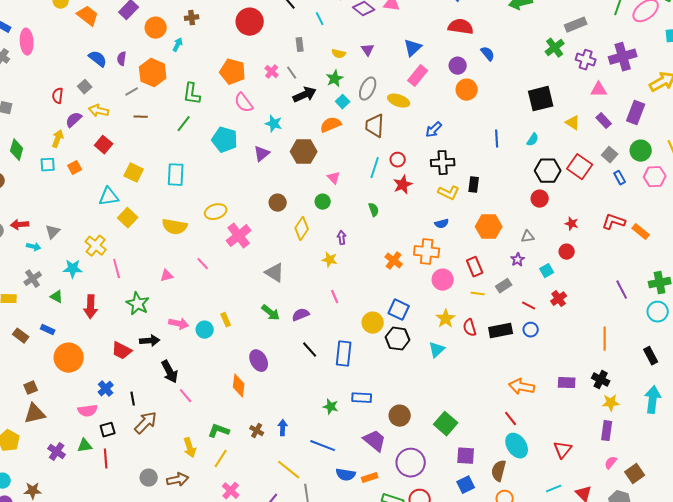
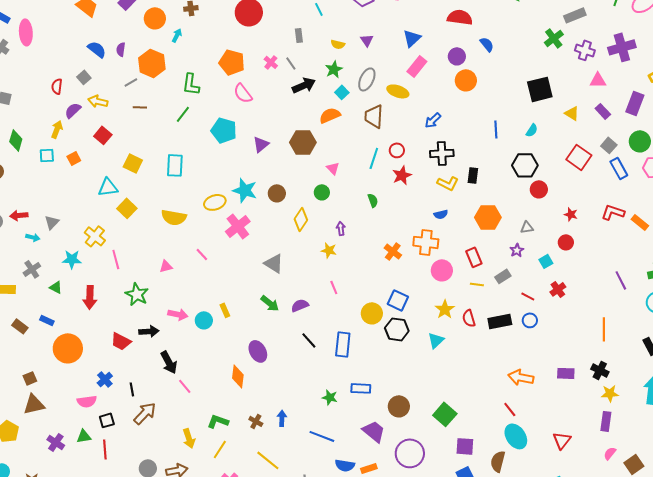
cyan star: (274, 124) -> (245, 190), moved, size x1.4
black hexagon: (548, 171) -> (525, 165), moved
blue rectangle: (620, 178) -> (619, 168), size x1.5
yellow line: (289, 470) -> (268, 460), moved

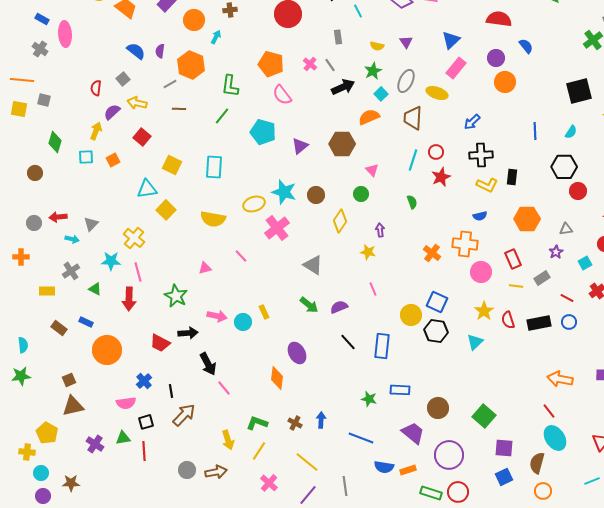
pink line: (116, 259) -> (138, 272), moved

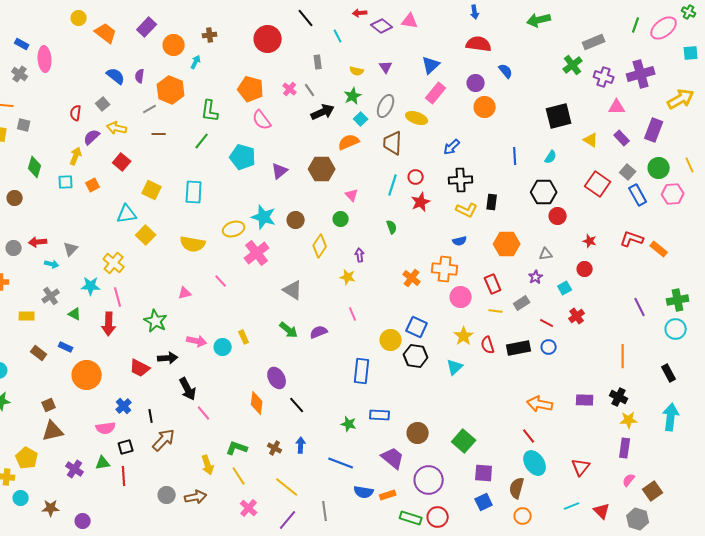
black line: (348, 342) -> (297, 405), moved
yellow line: (259, 451) -> (239, 476), turned -66
purple circle: (43, 496) -> (83, 521), moved

